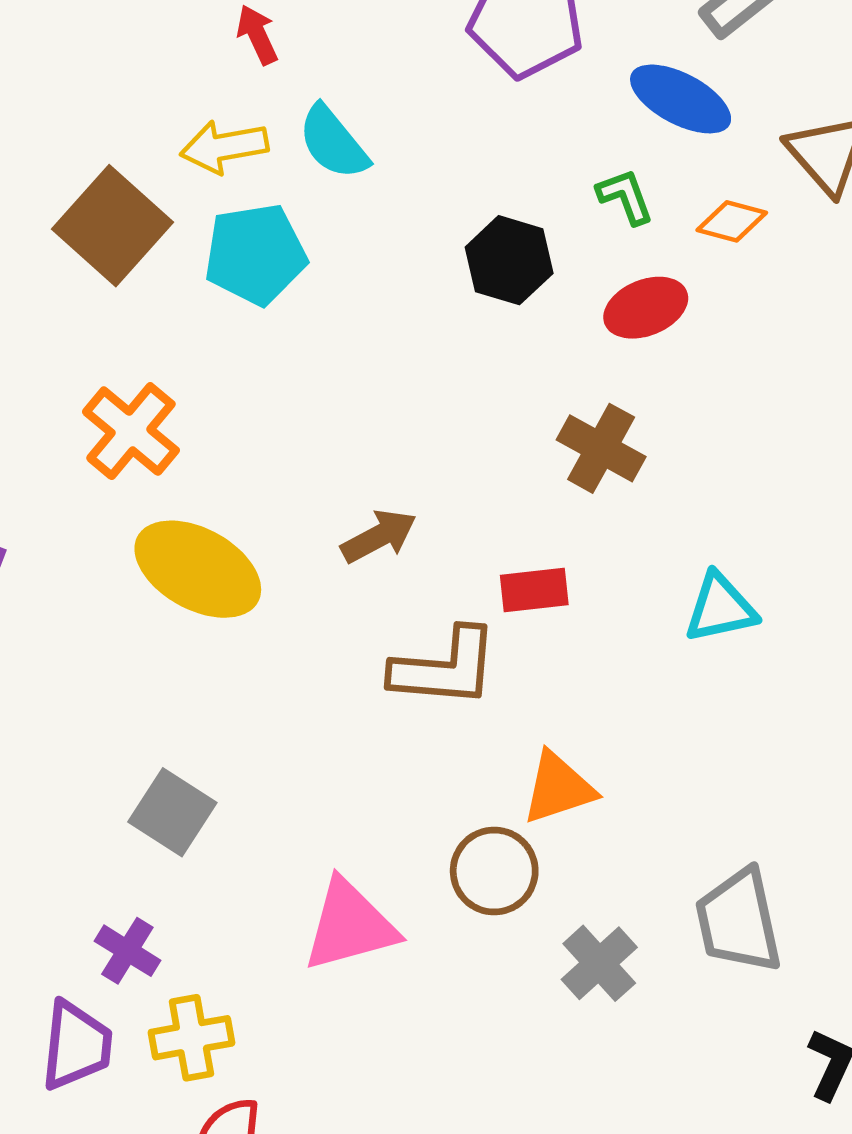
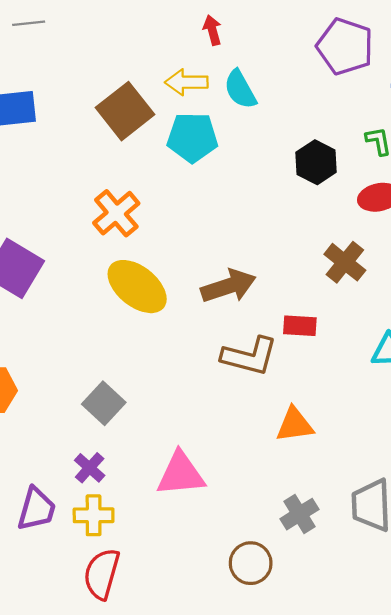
brown arrow: (379, 536) -> (229, 286), size x1.4
brown circle: (494, 871) -> (251, 563), moved
purple cross: (127, 951) -> (90, 468), moved

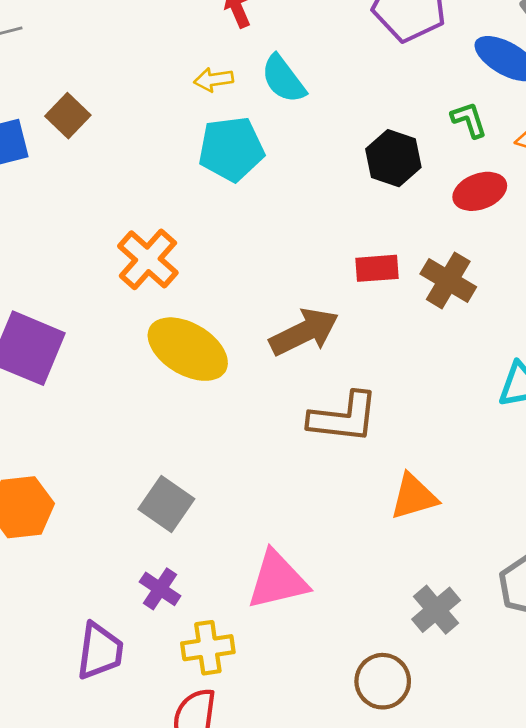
yellow arrow: (186, 82) -> (214, 80), size x0.7
brown square: (125, 111) -> (68, 116), moved, size x0.6
red rectangle: (300, 326) -> (377, 268), moved
yellow cross: (94, 515) -> (208, 648), moved

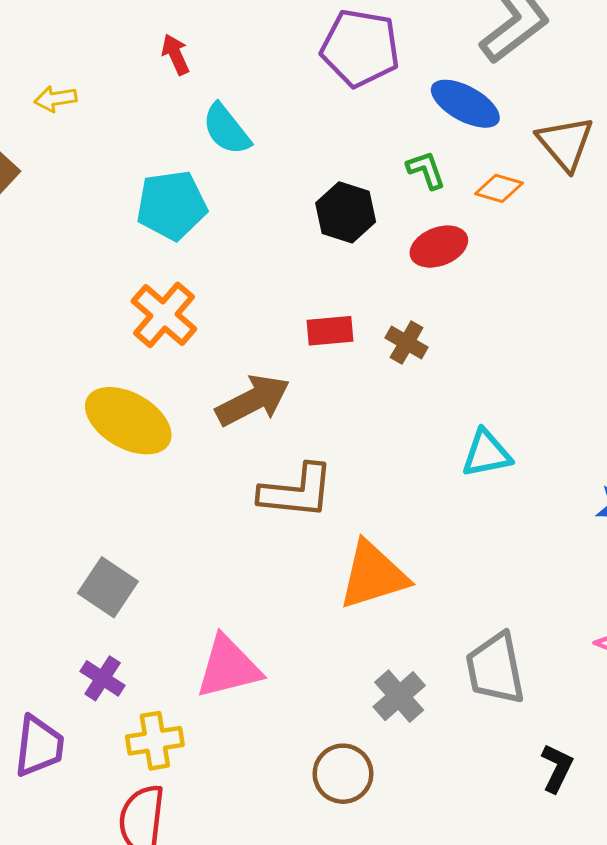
yellow arrow: (214, 80) -> (55, 99), moved
orange cross: (148, 259) -> (164, 315), moved
brown cross: (448, 280) -> (407, 343), size x0.7
orange triangle: (414, 497) -> (373, 575), size x1.4

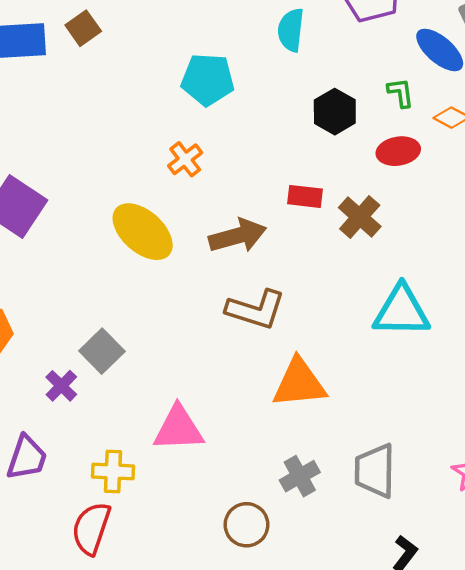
cyan semicircle: (226, 129) -> (291, 30), moved, turned 33
orange cross: (164, 315) -> (185, 159), size x0.7
brown cross: (407, 343) -> (360, 217), size x1.4
cyan triangle: (486, 454) -> (401, 311), size x1.5
purple cross: (103, 678) -> (61, 386), moved

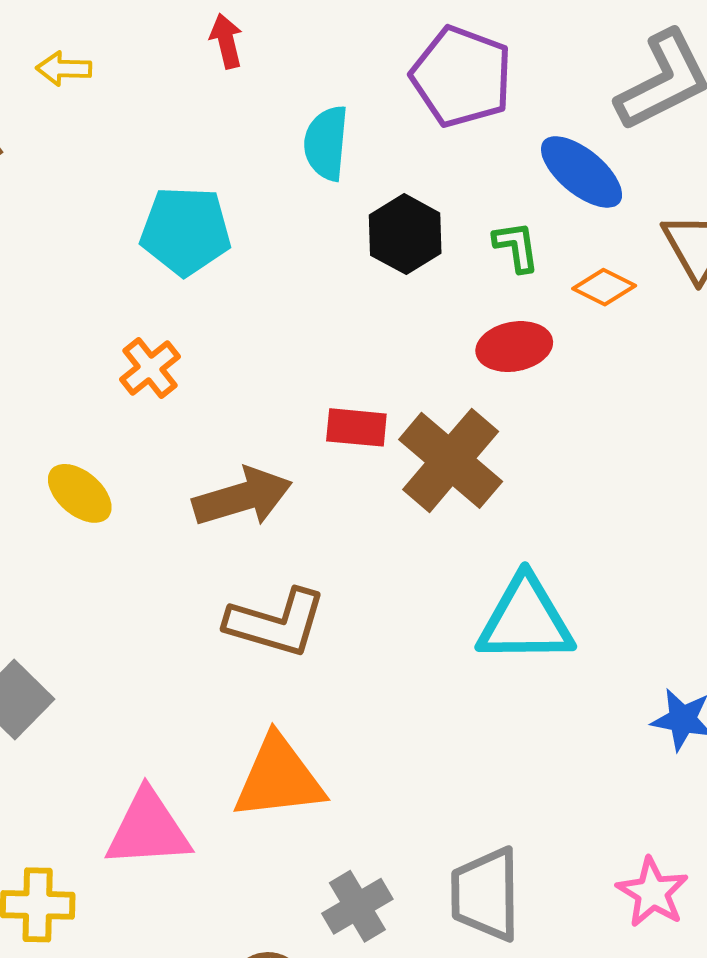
black hexagon: (335, 112) -> (405, 234), moved
brown cross: (360, 217) -> (451, 460), size x1.4
yellow ellipse: (143, 232) -> (80, 493), size x0.6
orange triangle: (299, 383) -> (279, 778), moved

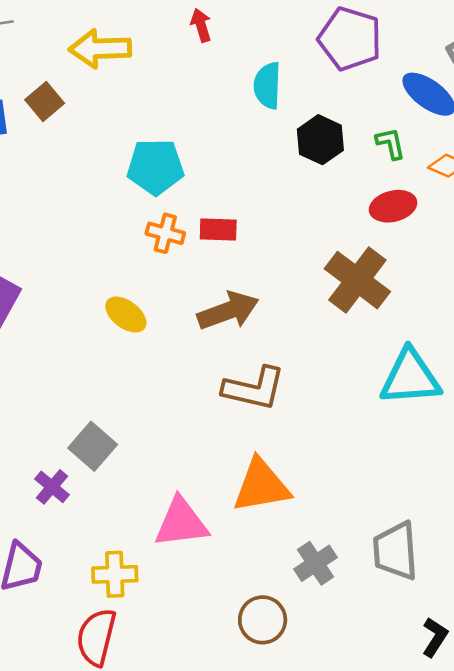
yellow arrow: (64, 69) -> (100, 49), size x1.8
cyan pentagon: (186, 231) -> (155, 167), moved
orange cross: (150, 368) -> (165, 233), turned -33
red rectangle: (356, 427) -> (218, 230), moved

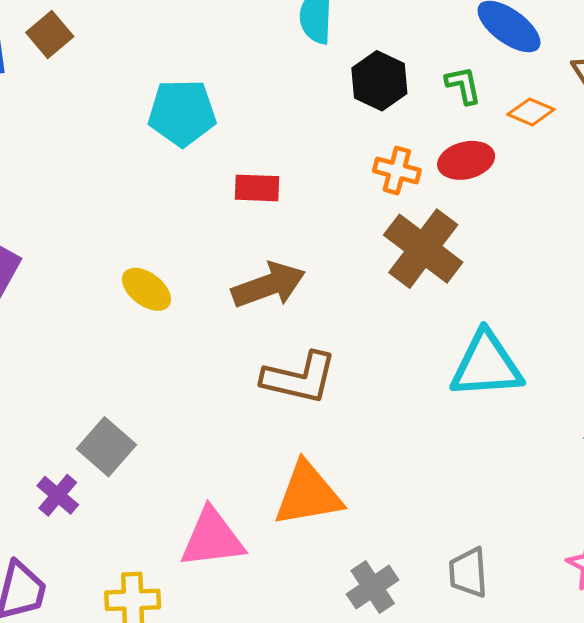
orange cross: (165, 233) -> (397, 171), moved
gray trapezoid: (396, 551) -> (468, 572), size x0.7

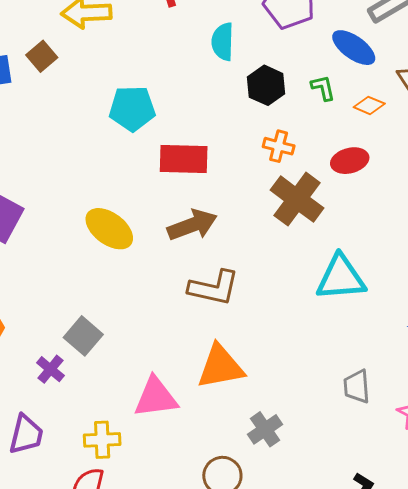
red ellipse: (466, 160) -> (350, 161), moved
red rectangle: (257, 188) -> (184, 159), size x1.6
yellow ellipse: (146, 289) -> (109, 229), size x1.4
gray trapezoid: (468, 572) -> (357, 387), moved

